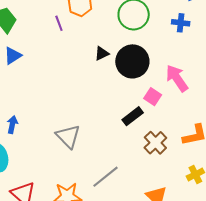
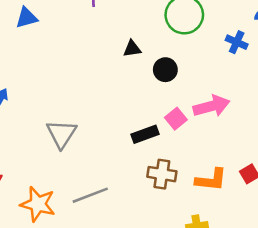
black circle: (132, 61) -> (165, 70), size x0.6
pink arrow: (177, 78) -> (211, 106), turned 92
brown cross: (155, 143) -> (162, 174), turned 35

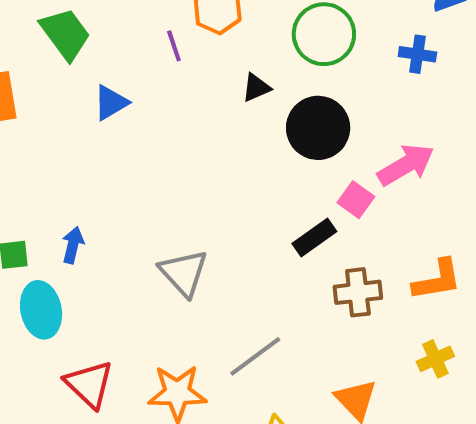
blue triangle: (27, 18) -> (111, 103), moved
black triangle: (132, 49) -> (256, 88), moved
black circle: (165, 70) -> (318, 128), size x1.6

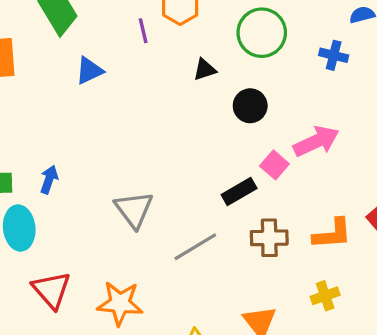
black circle: (318, 128) -> (250, 106), size x0.7
gray line: (255, 356) -> (195, 247), moved

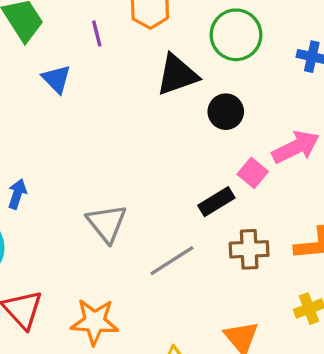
purple line: (143, 31) -> (97, 33), moved
black triangle: (205, 70) -> (177, 75), size x1.8
blue triangle: (89, 71) -> (57, 79), turned -48

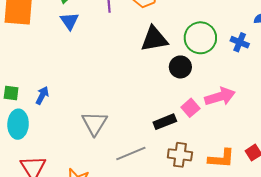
green circle: (236, 35) -> (200, 38), moved
blue triangle: (57, 79) -> (69, 21), moved

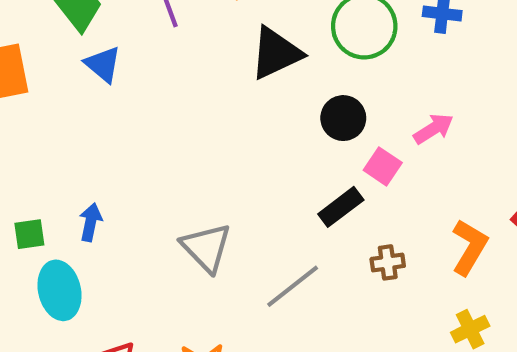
black circle: (180, 67) -> (343, 118), moved
pink arrow: (220, 97) -> (433, 129), size x0.7
brown cross: (180, 155) -> (388, 262), size x0.7
orange L-shape: (221, 158) -> (469, 247), turned -48

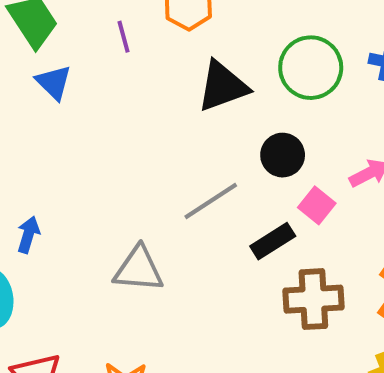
gray triangle: (206, 248) -> (139, 269), turned -46
brown cross: (388, 262) -> (313, 299), size x1.8
gray line: (293, 286) -> (211, 201), moved

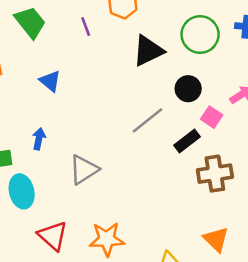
blue triangle: (54, 82) -> (50, 81), moved
blue arrow: (28, 235) -> (39, 139), moved
gray triangle: (139, 269) -> (84, 170), moved, turned -32

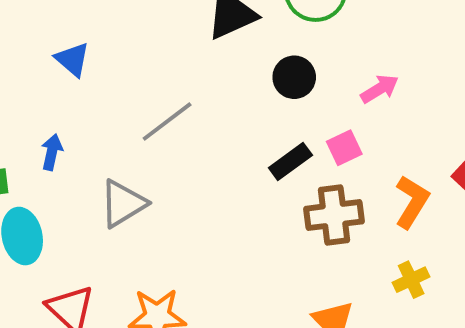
pink square: (212, 117) -> (344, 148), moved, turned 30
gray line: (148, 120) -> (167, 121), moved

